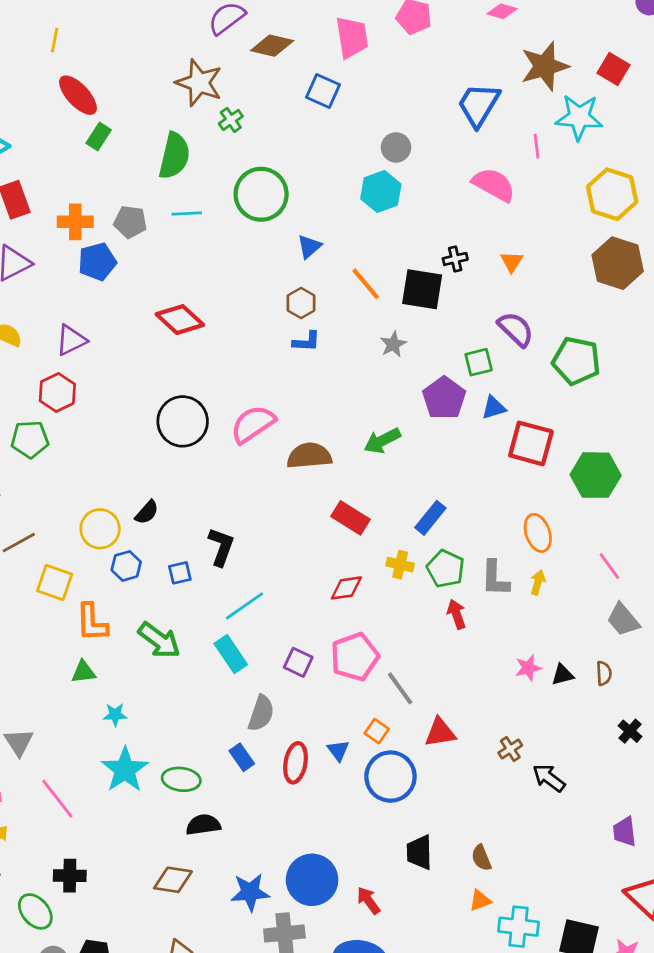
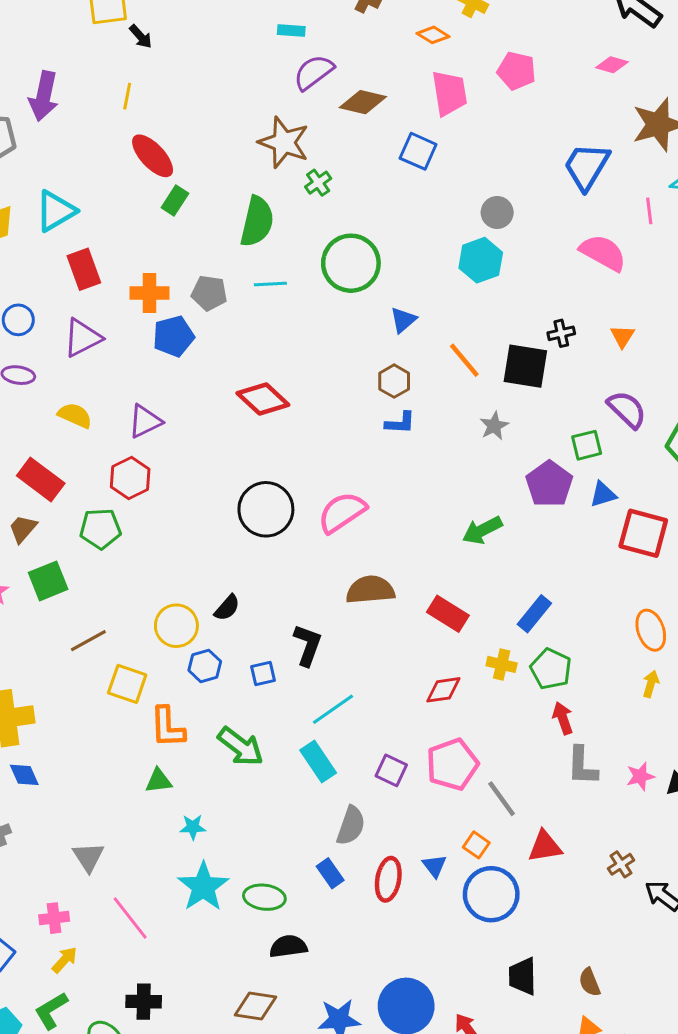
brown semicircle: (309, 456) -> (370, 590), moved
gray L-shape: (495, 578) -> (582, 766), moved

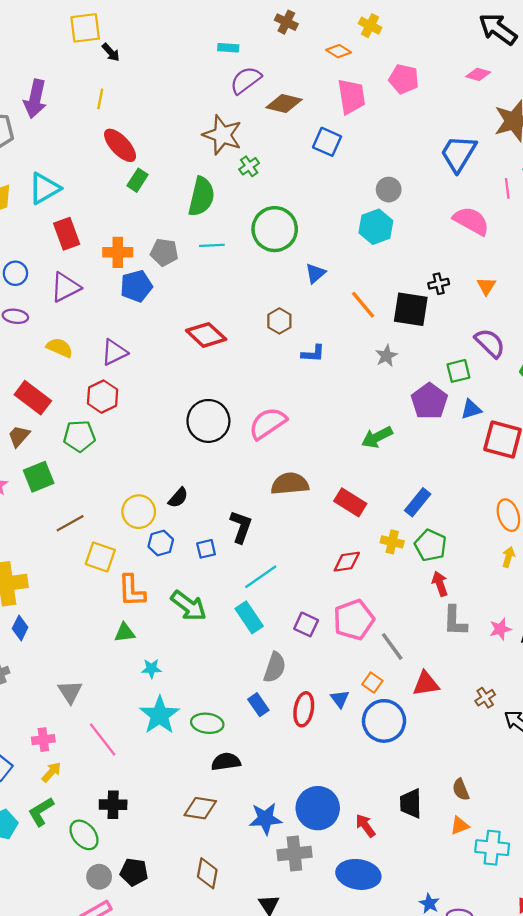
brown hexagon: (394, 381) -> (279, 321), moved
blue diamond: (24, 775) -> (20, 628), turned 50
black trapezoid: (522, 976) -> (411, 803), moved

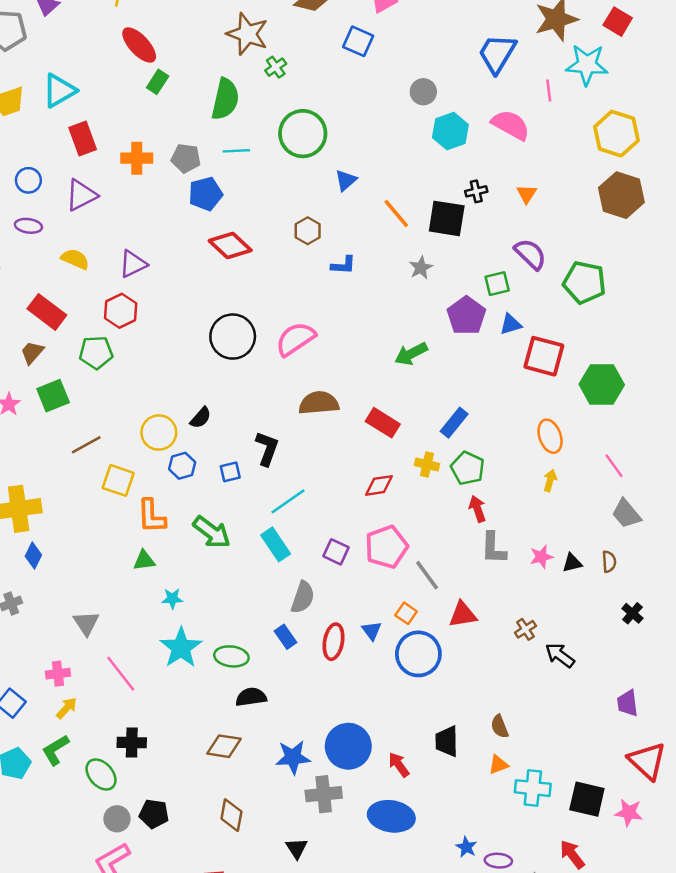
cyan hexagon: (376, 227) -> (450, 131), moved
blue pentagon: (136, 286) -> (206, 194), moved

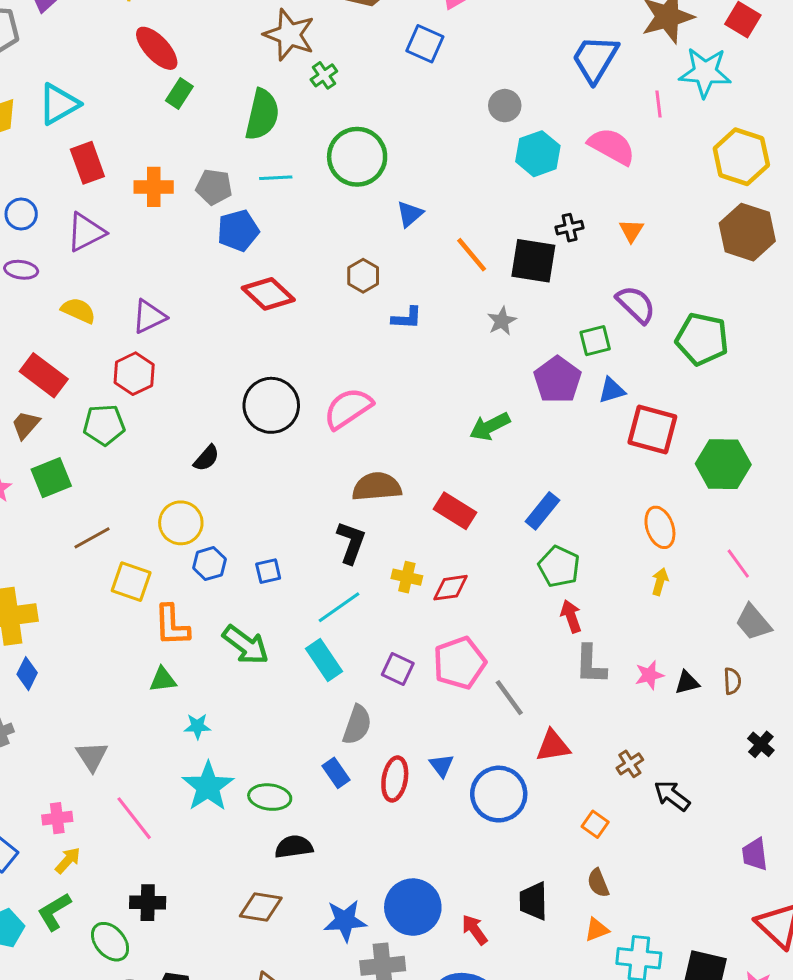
black semicircle: (201, 418) -> (206, 458), moved
black L-shape: (267, 448) -> (351, 542), moved
yellow cross: (427, 464) -> (407, 577), moved
orange square: (406, 613) -> (595, 824), moved

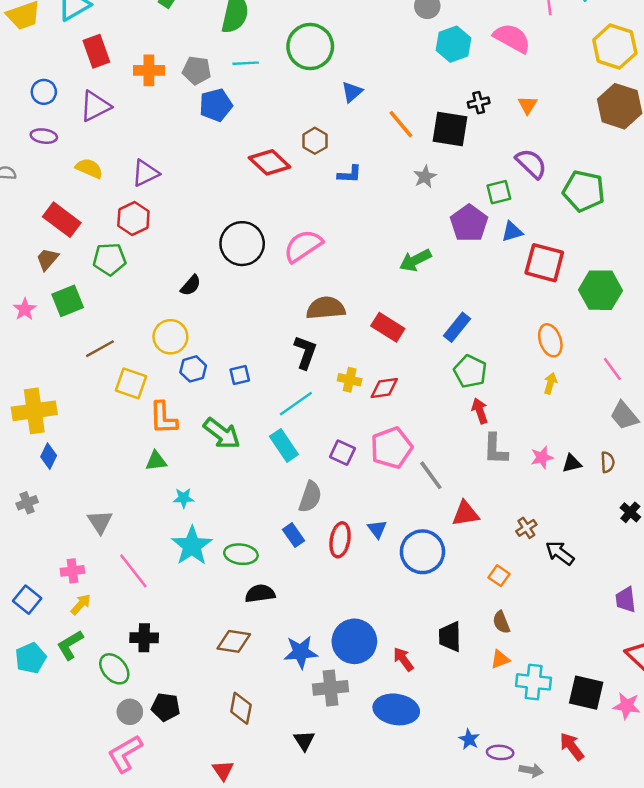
red diamond: (268, 294) -> (270, 162), moved

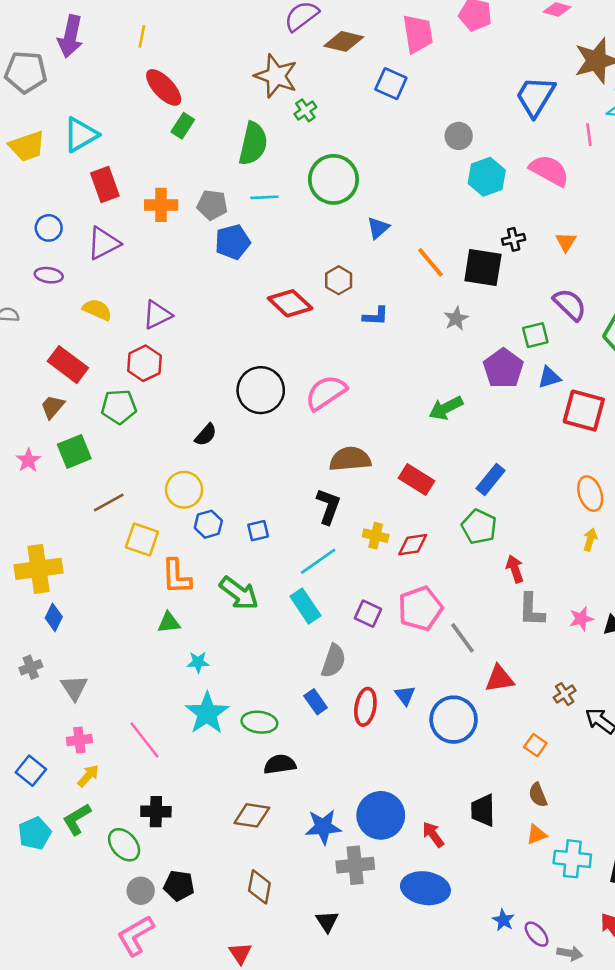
green pentagon: (470, 371) -> (479, 527), moved
gray triangle: (100, 522) -> (74, 688), moved
purple ellipse: (500, 752) -> (537, 934), turned 45

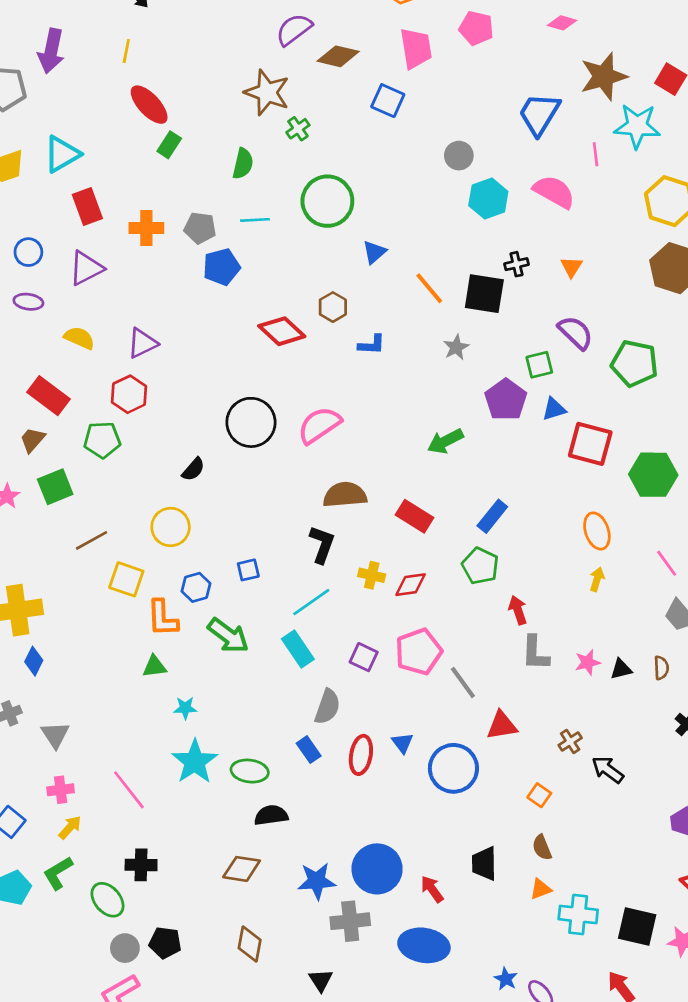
green semicircle: (253, 144) -> (243, 164), size x0.7
blue hexagon: (208, 524) -> (196, 587), moved

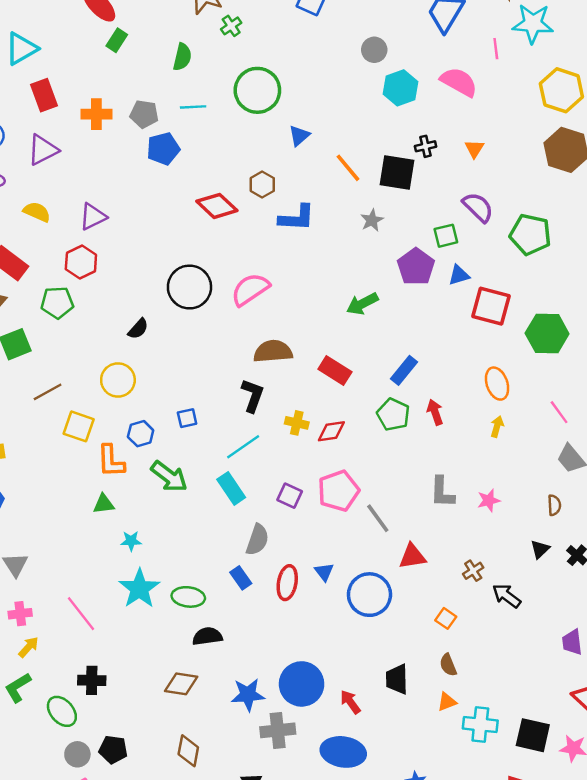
blue L-shape: (372, 345) -> (297, 218), size x1.5
red arrow: (518, 610) -> (435, 412), moved
black triangle: (621, 669) -> (540, 549), moved, turned -30

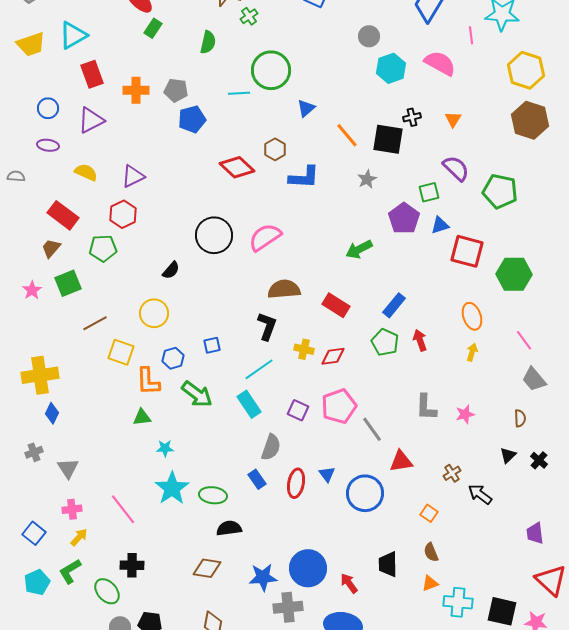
cyan line: (193, 107) -> (239, 93), moved

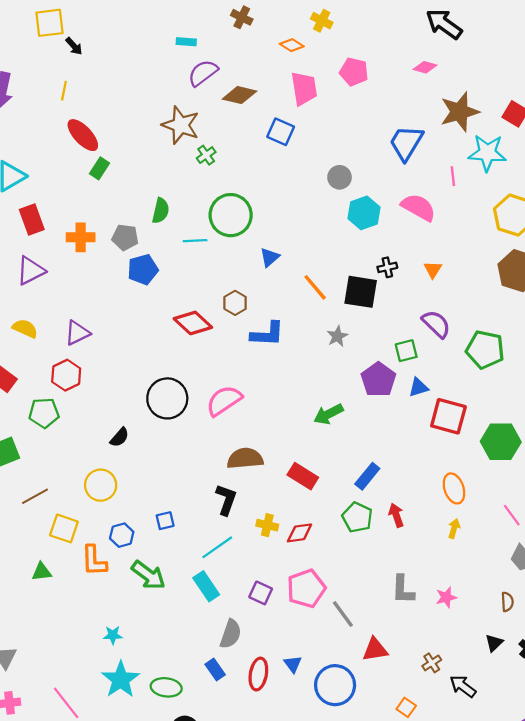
green semicircle: (208, 42) -> (161, 211), moved
green triangle: (142, 417) -> (42, 572), moved

